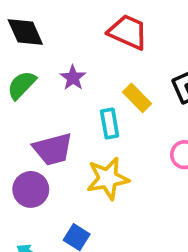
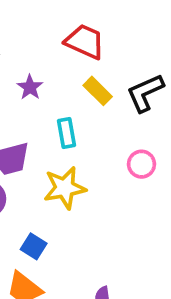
yellow rectangle: (137, 98) -> (98, 91), moved

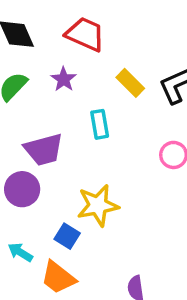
red trapezoid: (85, 42) -> (85, 34), moved
yellow star: (65, 188) -> (98, 205), moved

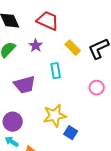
purple circle: (22, 189) -> (13, 122), moved
blue square: (67, 236) -> (71, 133), moved

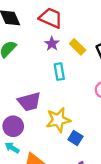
purple star: (36, 46) -> (52, 44), moved
purple trapezoid: (25, 85) -> (29, 102), moved

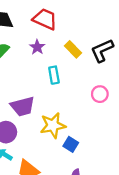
purple star: (52, 44) -> (37, 47), moved

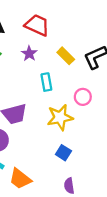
pink circle: (100, 94) -> (83, 97), moved
yellow star: (53, 125) -> (60, 117), moved

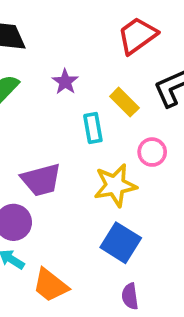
red trapezoid: (37, 25) -> (137, 36), moved, turned -60
yellow rectangle: (66, 56) -> (124, 102), moved
blue square: (63, 153) -> (121, 243), size x1.5

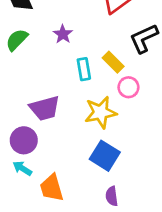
yellow rectangle: (124, 102) -> (113, 62), moved
orange trapezoid: (50, 285) -> (52, 188), turned 36

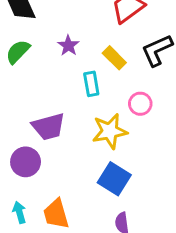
yellow rectangle: (113, 62) -> (114, 58), moved
cyan arrow: (22, 168) -> (19, 212), moved, turned 42

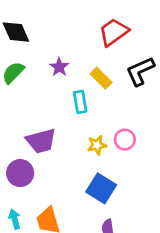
pink circle: (140, 104) -> (125, 140), moved
yellow star: (110, 131) -> (97, 145), size x0.6

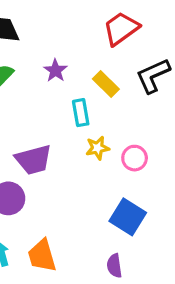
yellow star: (97, 145) -> (98, 148), moved
blue square: (101, 188) -> (128, 217), moved

